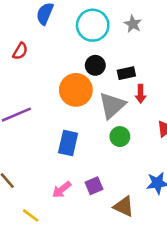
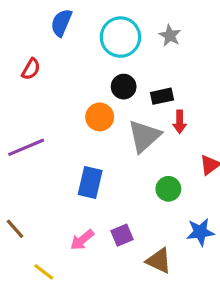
orange circle: (76, 90) -> (100, 117), size x0.7
green circle: (120, 137) -> (168, 189), moved

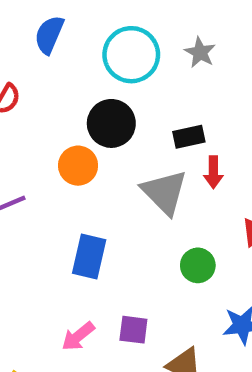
black circle: (124, 87) -> (111, 123), moved, size x1.4
orange circle: (100, 117) -> (78, 166), moved
gray triangle: (144, 136) -> (165, 192), turned -33
purple square: (122, 235) -> (133, 330), turned 30

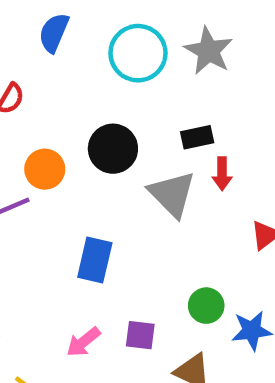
gray star: (200, 52) -> (208, 51), size x1.5
black circle: (111, 123) -> (113, 149), moved
orange circle: (78, 166) -> (45, 169), moved
green circle: (198, 265) -> (206, 306), moved

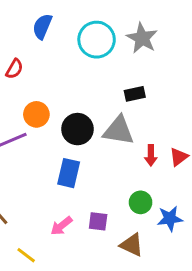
black circle: (113, 149) -> (77, 129), moved
red arrow: (222, 174) -> (151, 155), moved
gray triangle: (172, 194) -> (119, 131), turned -36

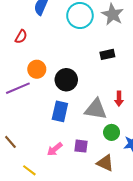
gray triangle: (119, 131) -> (96, 109), moved

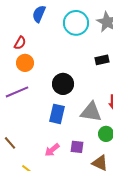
orange circle: (37, 69) -> (25, 63), moved

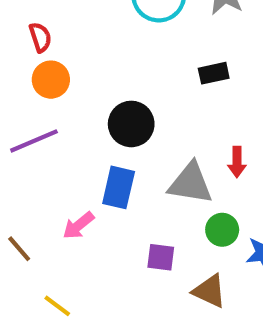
red semicircle: (20, 43) -> (40, 37), turned -48
pink arrow: (52, 150) -> (78, 225), moved

